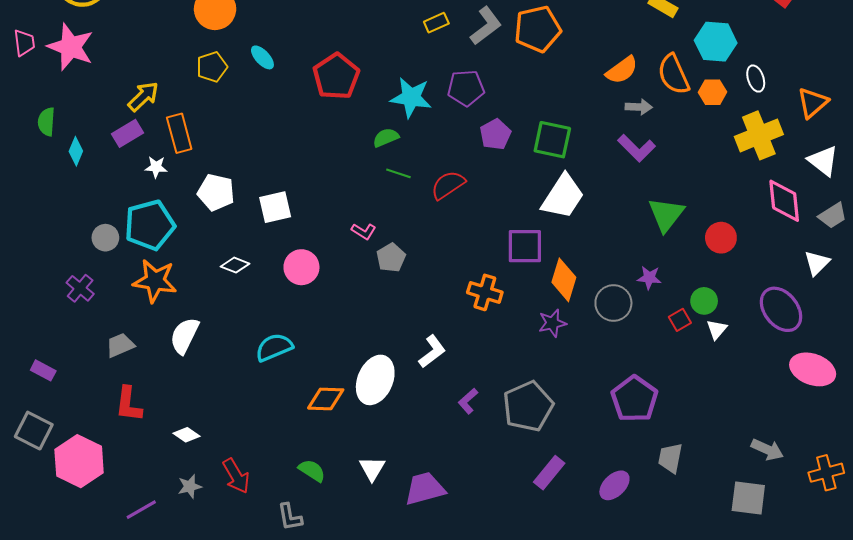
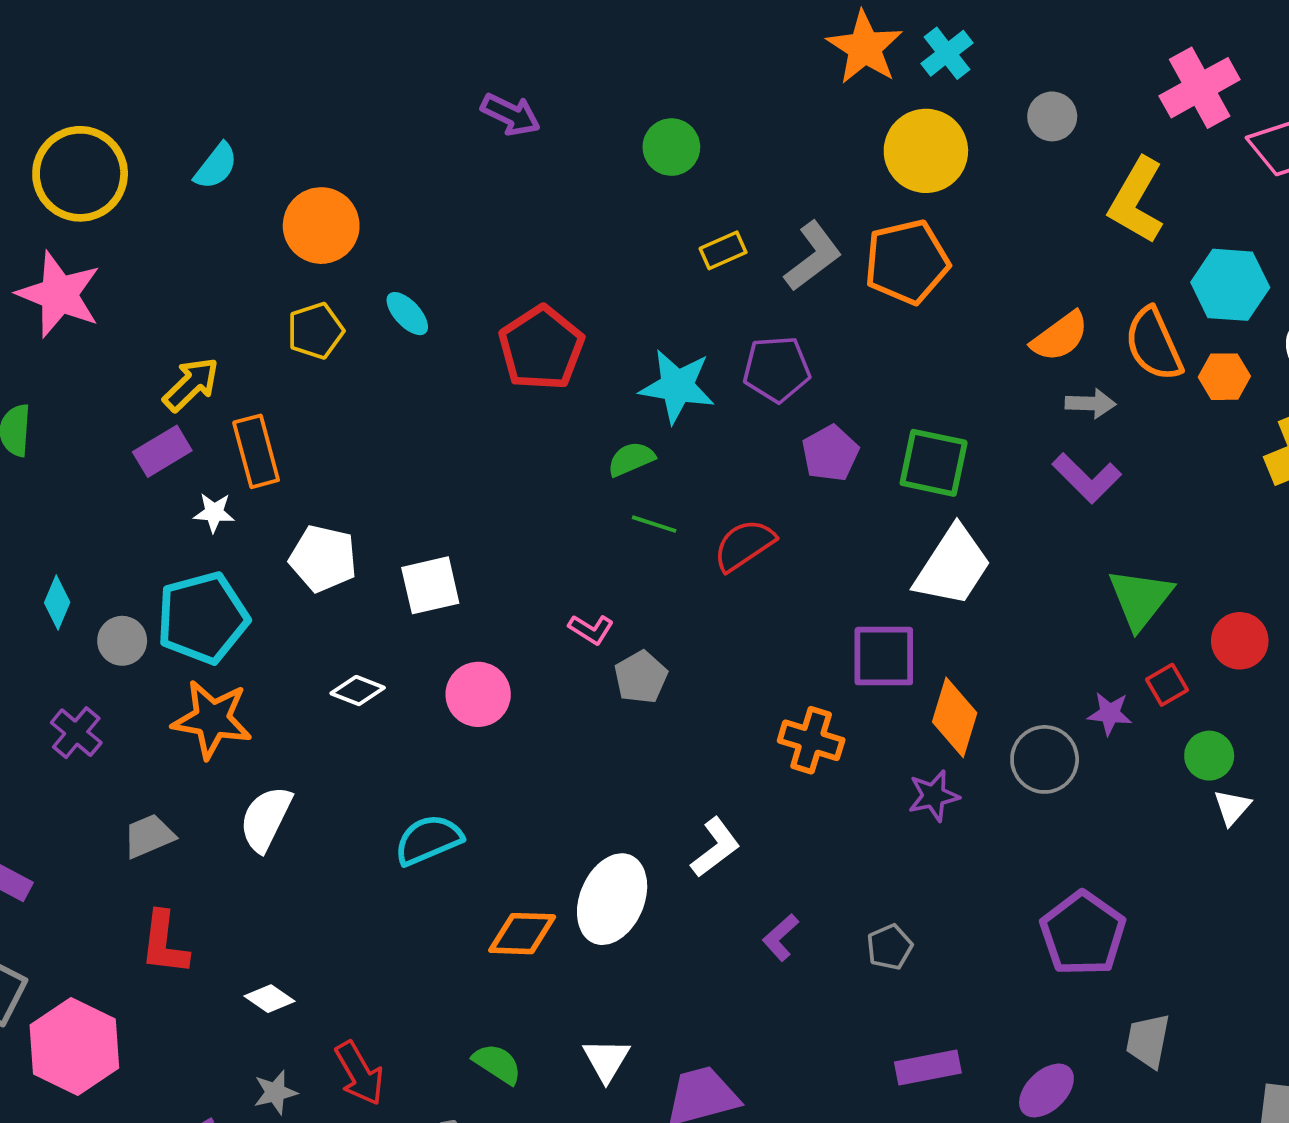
cyan diamond: (76, 151) -> (57, 603), moved
red square: (680, 320) -> (1167, 685), moved
gray pentagon: (528, 406) -> (890, 947), size x0.5
purple rectangle: (549, 473) -> (928, 1068), turned 40

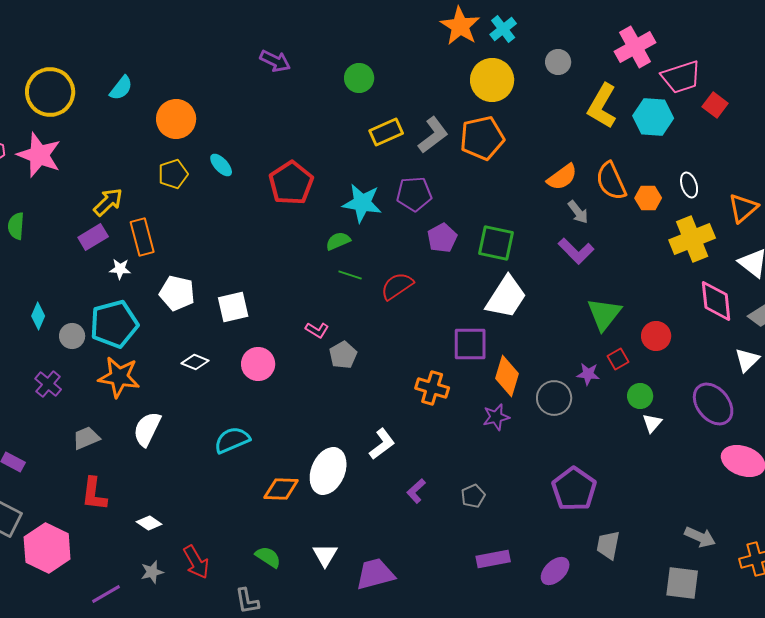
yellow rectangle: (723, 250) -> (386, 132), size x1.4
cyan hexagon: (1230, 285) -> (653, 117), moved
gray arrow: (1090, 403) -> (578, 212), turned 50

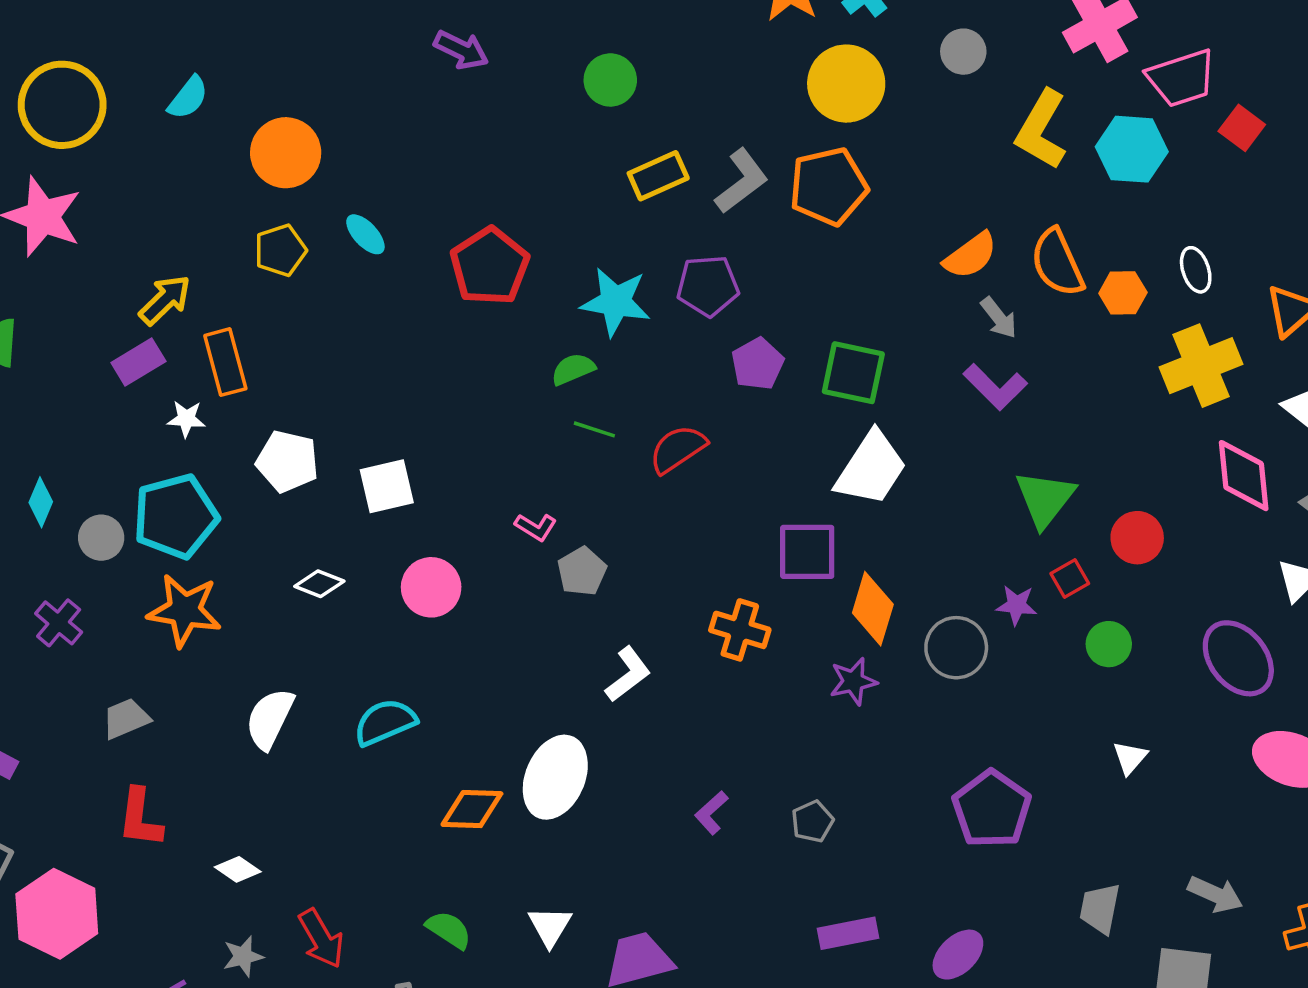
white triangle: (652, 423) -> (1130, 758), moved
white semicircle: (147, 429) -> (270, 719), moved
white L-shape: (382, 444) -> (628, 674), moved
gray trapezoid: (608, 545) -> (1100, 908), moved

